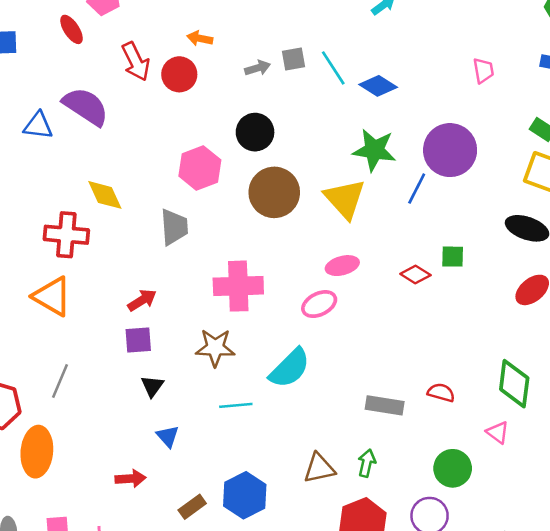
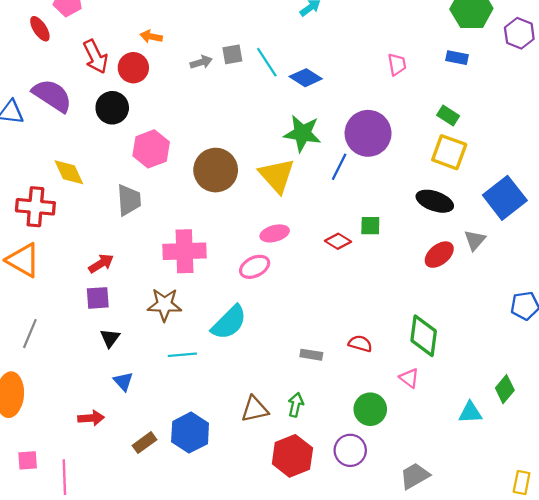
black circle: (255, 132) -> (112, 108), moved
gray rectangle: (385, 405) -> (311, 355), size x0.7

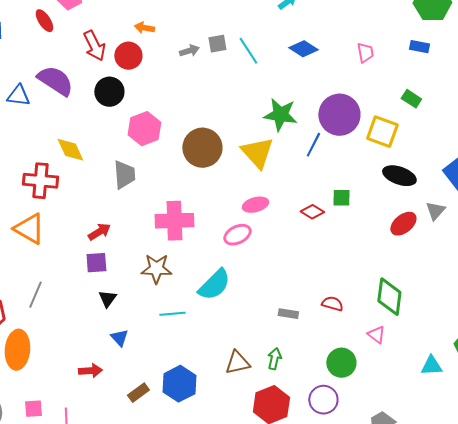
blue diamond: (306, 78) -> (303, 49), moved
yellow square: (449, 152) -> (382, 132), moved

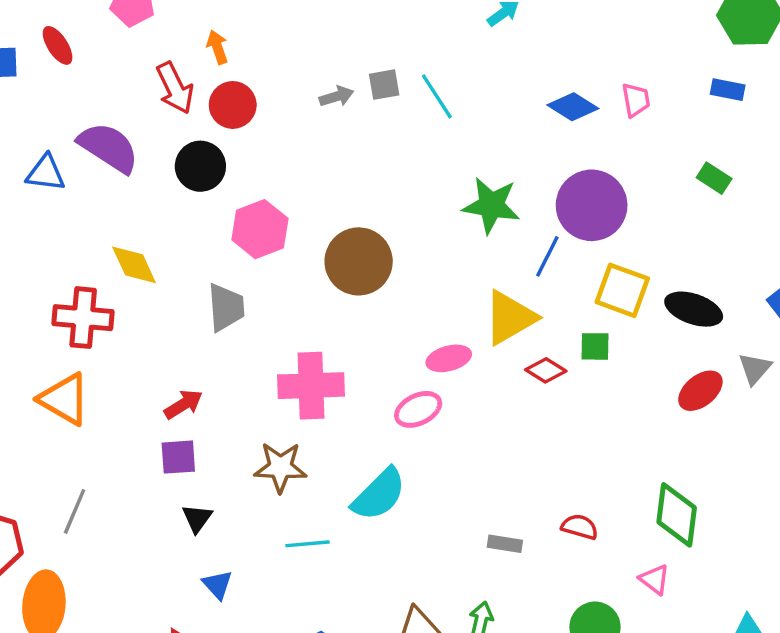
red ellipse: (44, 21) -> (58, 45), moved
orange arrow: (144, 28) -> (217, 47), moved, turned 60
blue diamond: (303, 49) -> (573, 107), moved
yellow square: (382, 132) -> (622, 290), moved
yellow triangle: (257, 153) -> (510, 318), moved, turned 42

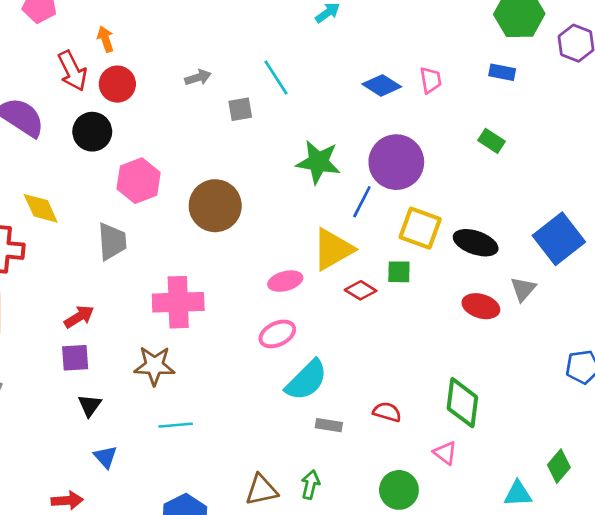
gray square: (384, 85) -> (240, 109), moved
red ellipse: (700, 391) -> (481, 306), turned 56
pink ellipse: (418, 409) -> (277, 334), moved
cyan semicircle: (379, 494) -> (306, 380), moved

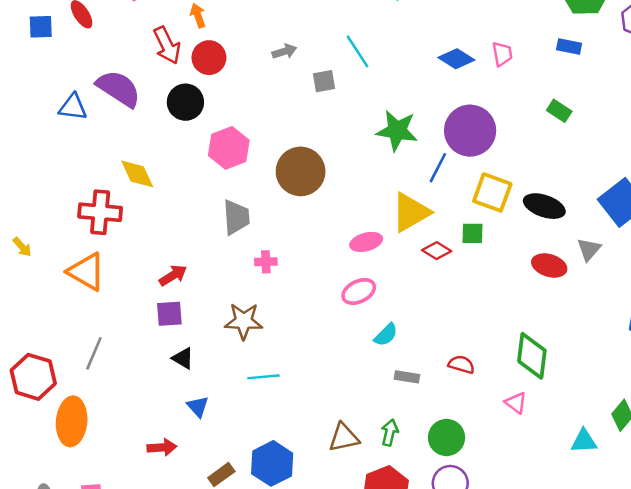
gray trapezoid: (112, 241) -> (236, 217), moved
pink cross: (178, 302) -> (266, 262), size x0.5
cyan semicircle: (306, 380) -> (386, 335), size x0.6
black triangle: (90, 405) -> (183, 358), turned -35
green circle: (399, 490) -> (447, 437), moved

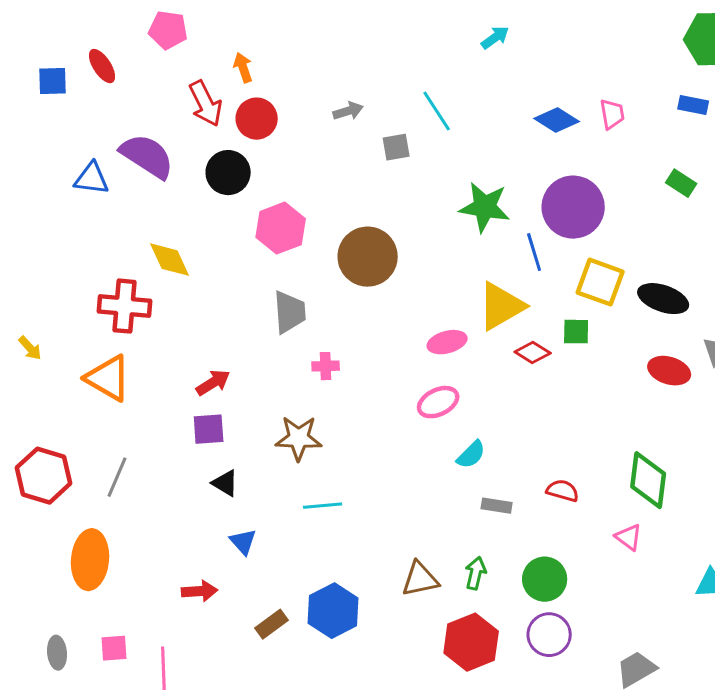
blue line: (438, 168) -> (534, 252), turned -44
red hexagon: (33, 377) -> (44, 476), moved

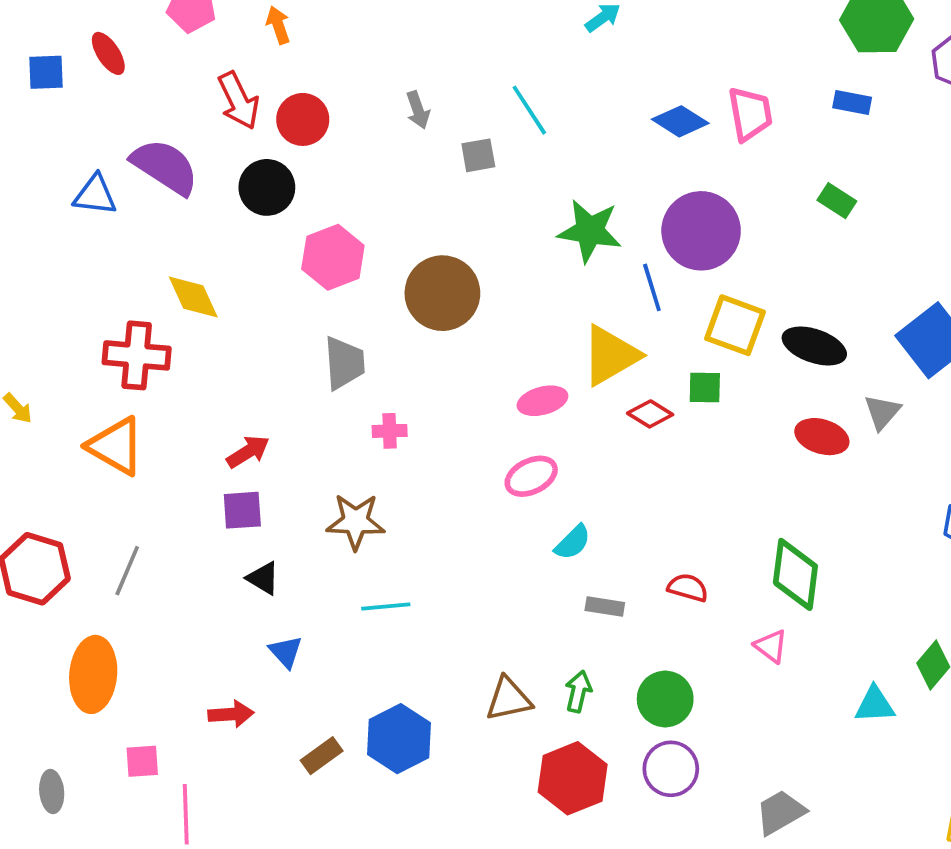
orange arrow: (243, 68) -> (278, 25), moved
gray arrow: (348, 111) -> (418, 110), turned 88
pink trapezoid: (612, 114) -> (750, 114), size x1.4
pink square: (114, 648) -> (142, 761), moved

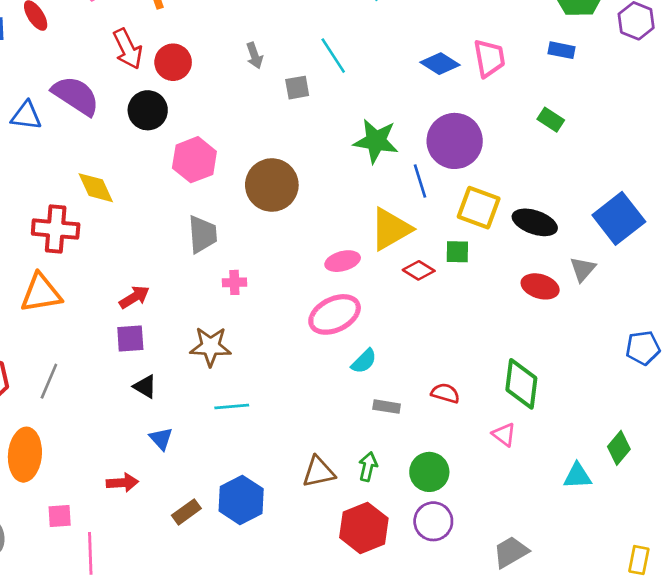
orange triangle: (116, 446) -> (41, 293), turned -39
pink ellipse: (531, 476) -> (335, 314), size x1.4

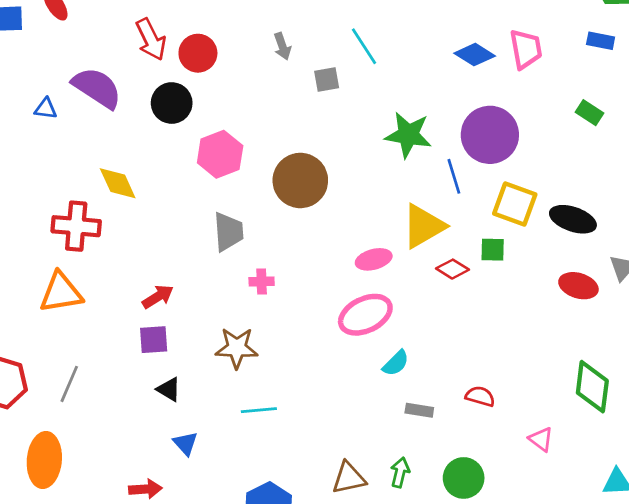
blue triangle: (26, 116) -> (46, 109), size x0.7
green diamond: (521, 384) -> (592, 387), moved

